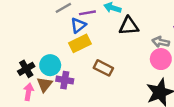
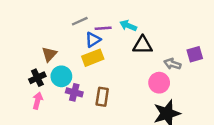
pink circle: (161, 59) -> (159, 83), moved
brown rectangle: (103, 68) -> (102, 97), moved, turned 66
brown triangle: (45, 84) -> (49, 54), moved

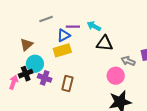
gray line: (80, 21) -> (46, 19), moved
black cross: (37, 78) -> (26, 74), moved

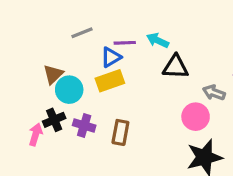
cyan circle: (35, 64) -> (69, 90), moved

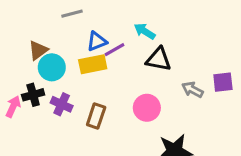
purple line: (125, 43) -> (115, 50), moved, turned -35
pink circle: (196, 117) -> (147, 108), moved

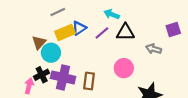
purple line: (115, 50) -> (102, 33), moved
yellow rectangle: (93, 64) -> (65, 33), moved
purple square: (223, 82) -> (173, 29), moved
purple cross: (62, 104) -> (63, 77), size x1.5

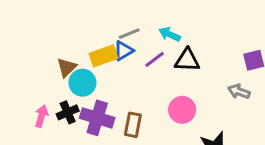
gray line: (58, 12) -> (129, 34), moved
gray arrow: (154, 49) -> (239, 91), moved
pink arrow: (29, 86) -> (41, 116), moved

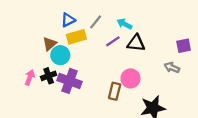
gray line: (129, 34) -> (96, 22), turned -32
blue triangle: (123, 51) -> (68, 20), moved
brown rectangle: (133, 125) -> (115, 91), moved

